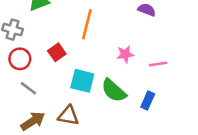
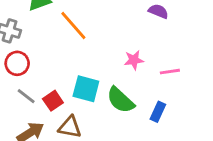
orange line: (87, 24) -> (73, 26), moved, turned -56
red square: (57, 52) -> (53, 101), moved

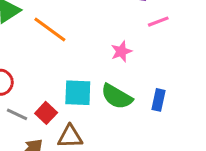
pink line: (170, 72) -> (158, 22), moved

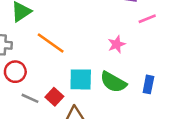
orange line: (50, 29) -> (51, 43), moved

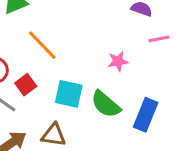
blue rectangle: (148, 84) -> (146, 115), size x1.5
red square: (54, 97) -> (26, 85), moved

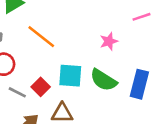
red square: (26, 85) -> (41, 87), moved

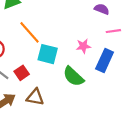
cyan square: (70, 76) -> (48, 54), moved
blue rectangle: (139, 84) -> (105, 60), moved

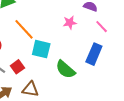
pink line: (113, 31) -> (102, 27), turned 56
pink star: (83, 46) -> (70, 23), moved

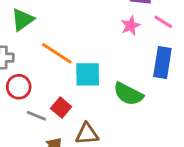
pink star: (70, 23) -> (131, 26), moved

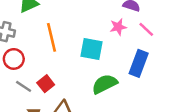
orange line: (57, 53) -> (52, 37), turned 32
cyan square: (88, 74) -> (91, 49), moved
green semicircle: (128, 94) -> (105, 84), turned 115

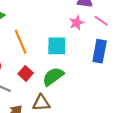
red square: (46, 84) -> (26, 73), moved
green semicircle: (105, 84) -> (53, 77), moved

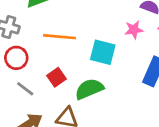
orange line: (21, 42) -> (59, 37), turned -75

